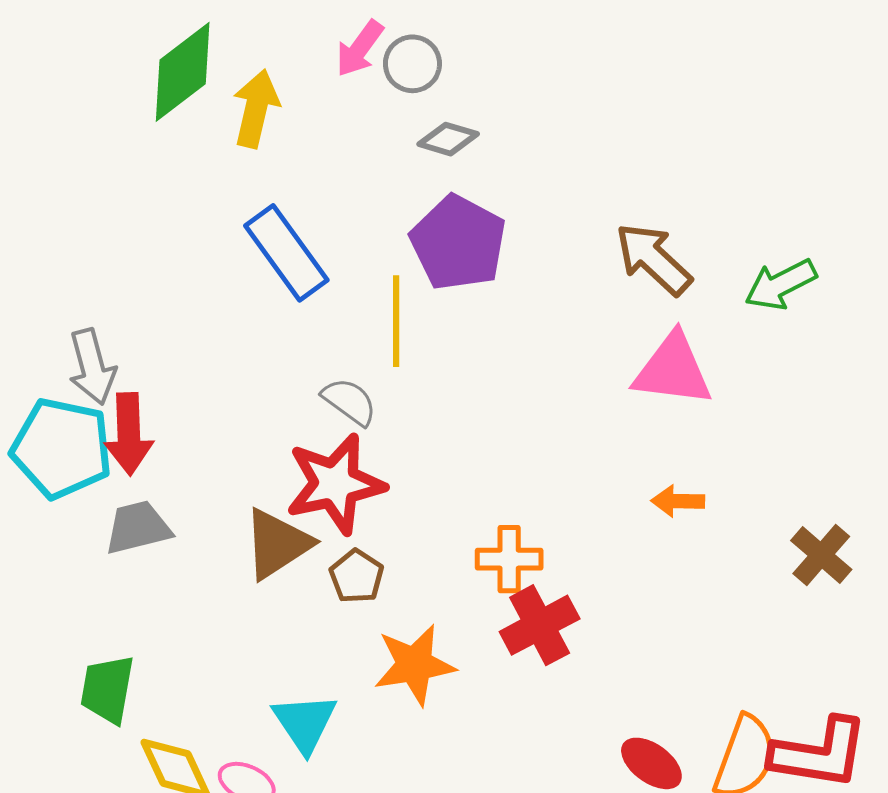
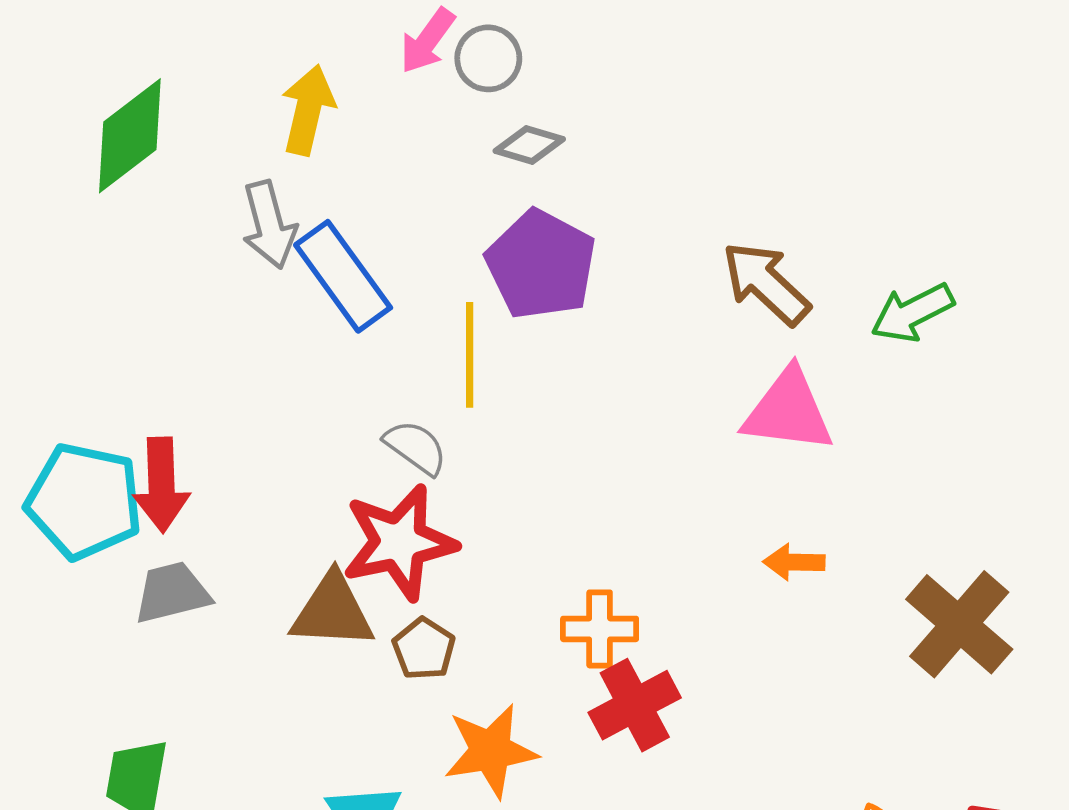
green diamond: (183, 72) -> (130, 136), moved
gray arrow: (92, 367) -> (269, 225), moved
brown triangle: (277, 544) -> (332, 611), turned 36
brown cross: (821, 555) -> (959, 624), size x1.5

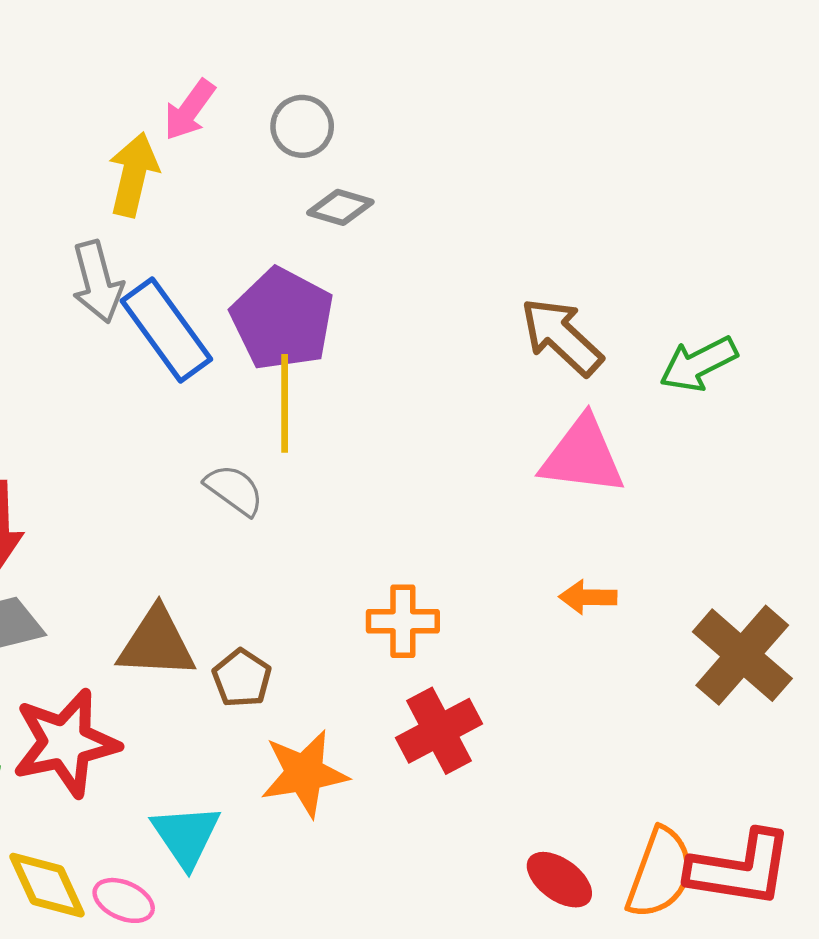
pink arrow: (427, 41) -> (189, 110), moved
purple pentagon: (541, 265) -> (282, 319), moved
red star: (399, 542) -> (66, 743), moved
orange cross: (600, 629) -> (403, 621), moved

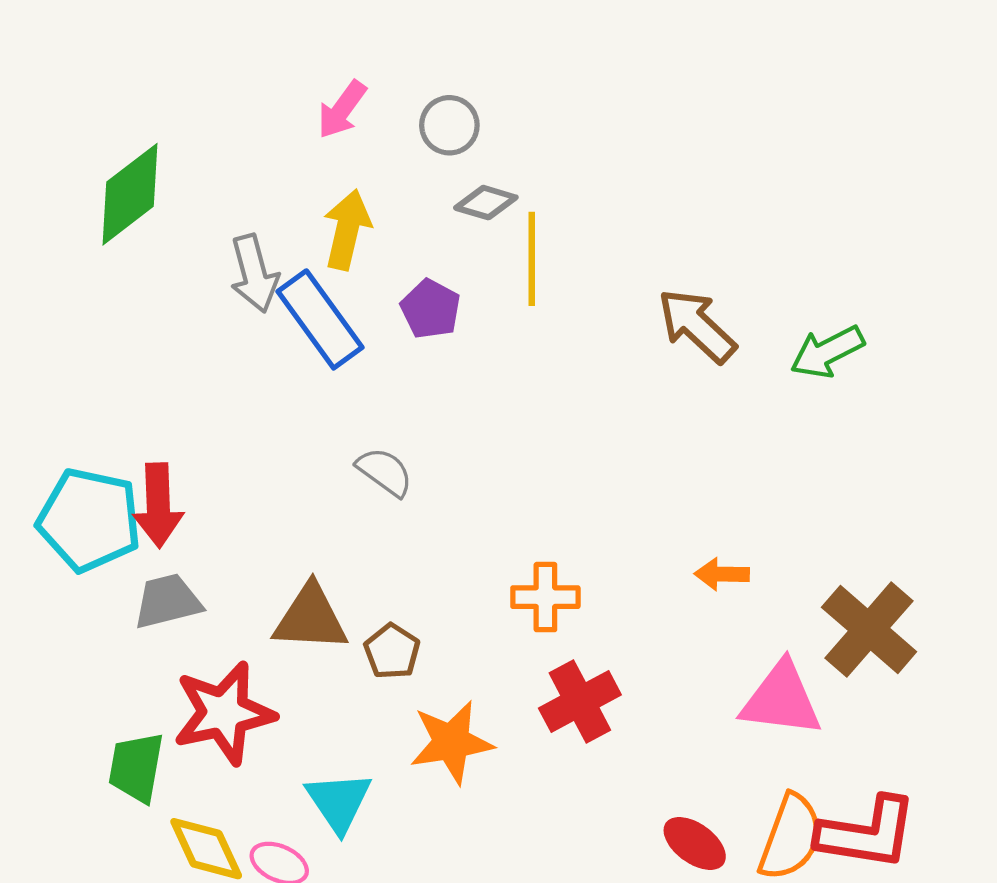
yellow arrow: (133, 175) -> (347, 230), moved
purple pentagon: (282, 319) -> (431, 309), size x0.6
yellow line: (285, 403) -> (532, 259), moved
pink triangle: (582, 456) -> (781, 699), moved

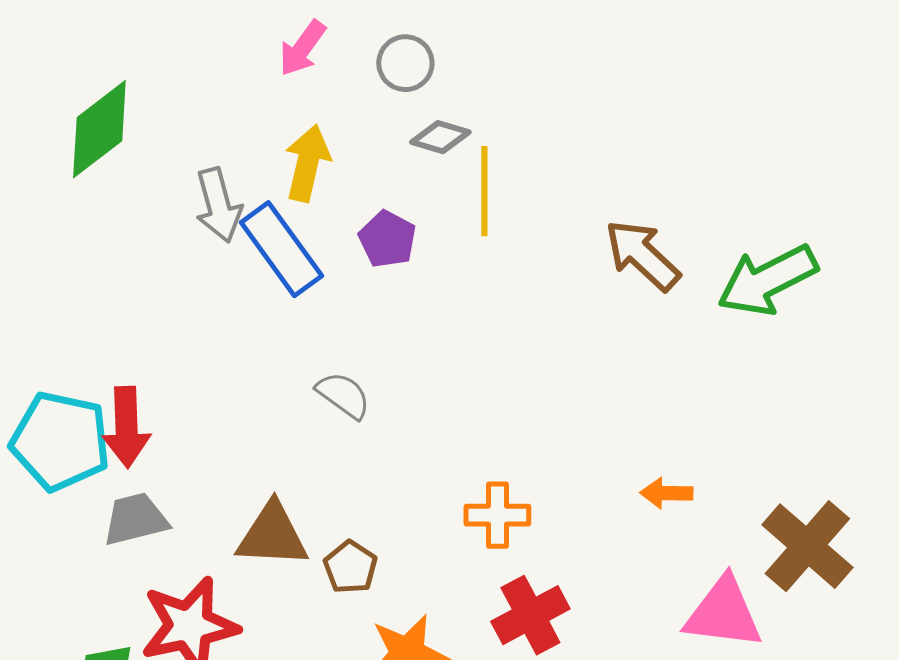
green arrow: (827, 352) -> (767, 280), size x1.4

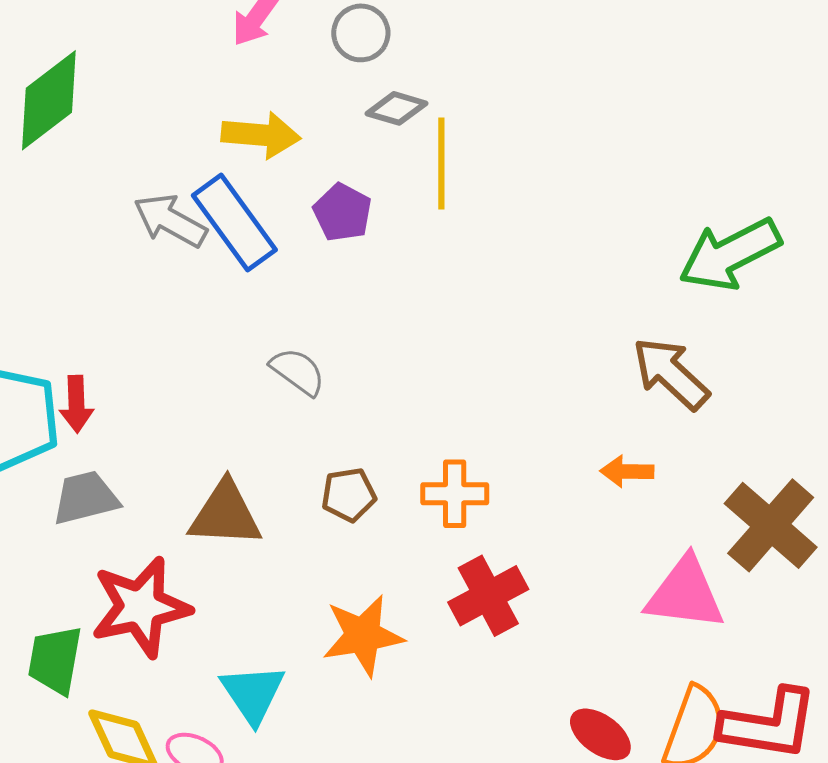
yellow arrow: (307, 163) -> (261, 135), turned 82
gray arrow: (218, 205) -> (170, 221), moved, turned 134
brown arrow: (642, 255) -> (671, 373), moved
red arrow: (126, 427) -> (76, 404), size x0.7
brown pentagon: (350, 567) -> (349, 495), moved, turned 30

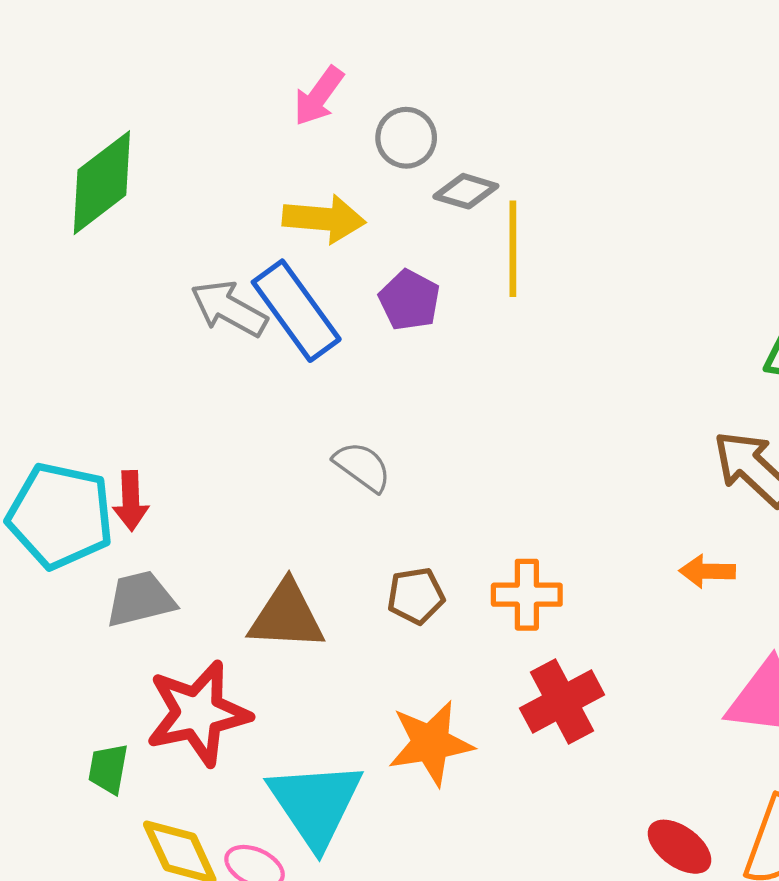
gray circle: (361, 33) -> (406, 138), moved
green trapezoid: (55, 660) -> (108, 769), size x0.7
cyan triangle: (253, 694) -> (315, 804), size x1.4

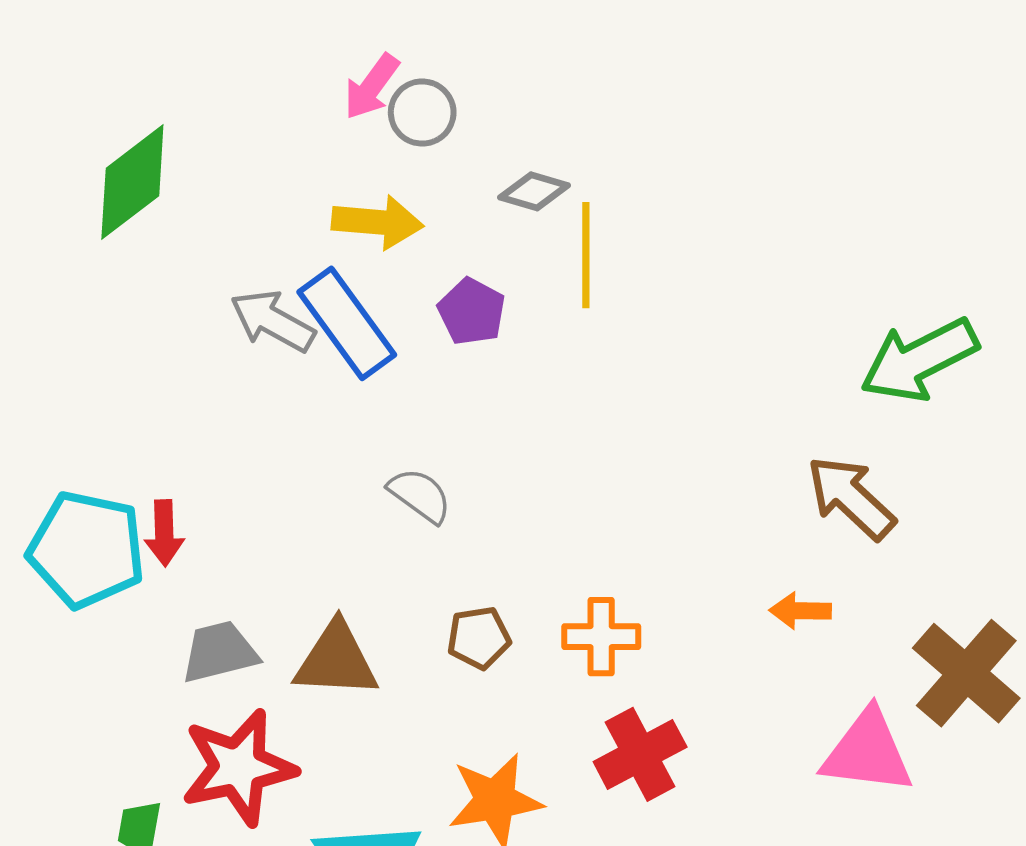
gray circle: (406, 138) -> (422, 113), moved
gray trapezoid: (140, 599) -> (220, 652), moved

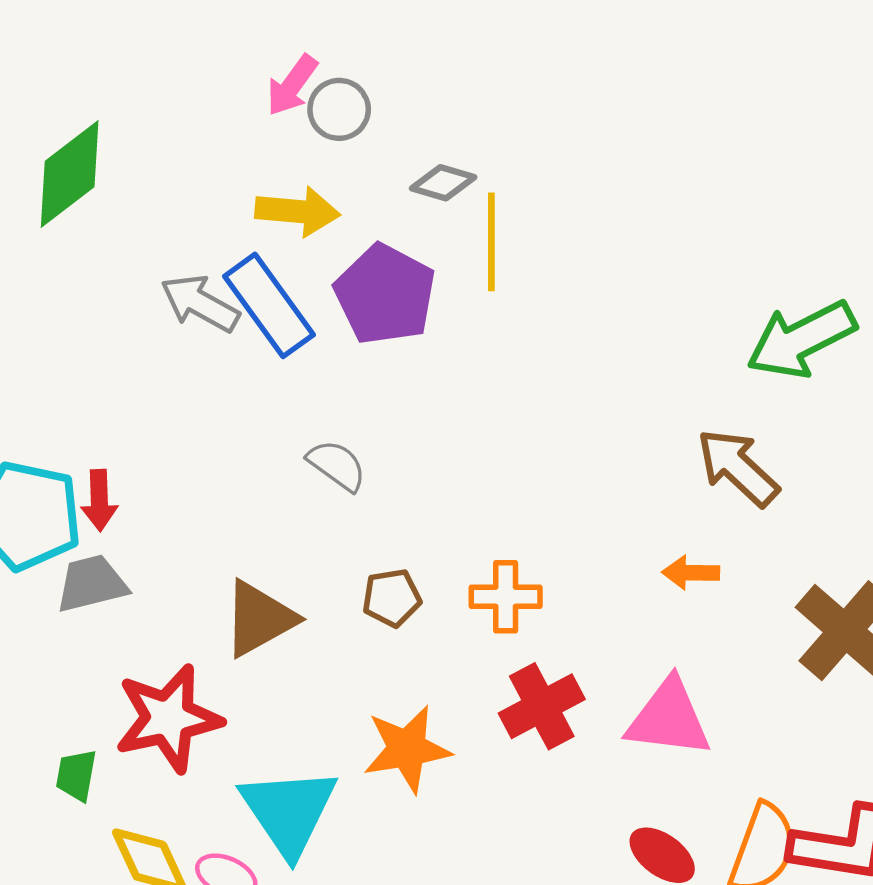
purple pentagon: (472, 312) -> (385, 294), size x1.6
gray trapezoid: (220, 652) -> (92, 584), moved
brown triangle: (336, 660) -> (259, 619), turned -32
pink triangle: (867, 752) -> (669, 718), moved

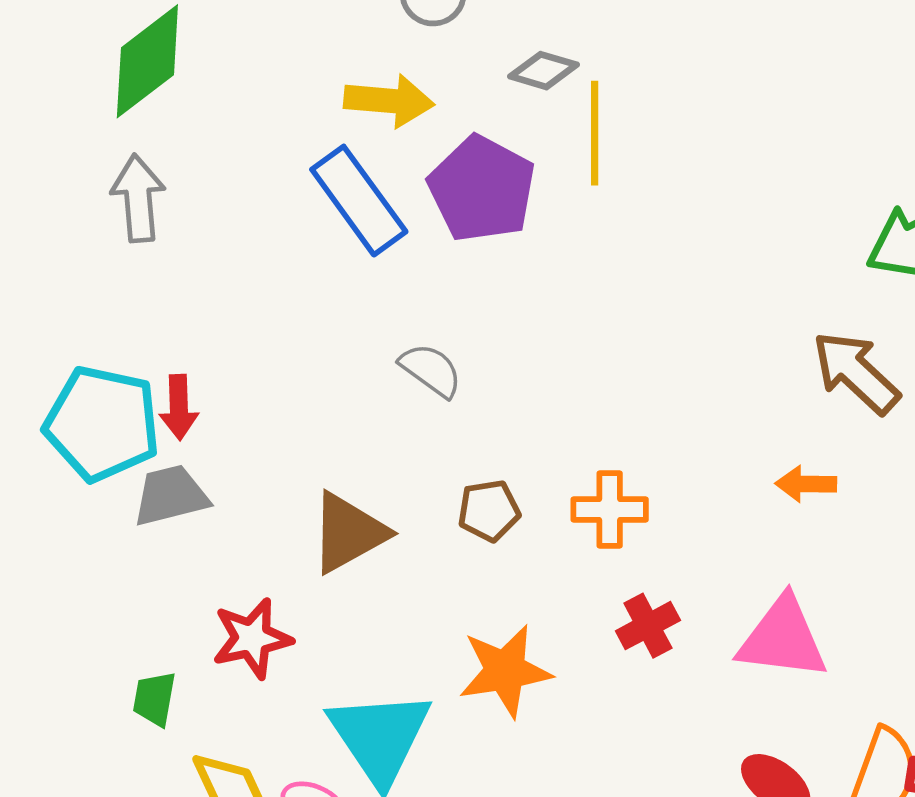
gray arrow: (200, 303) -> (138, 198), moved, turned 56
red cross: (542, 706) -> (648, 626), size x0.7
red star: (168, 718) -> (252, 638), size x0.7

